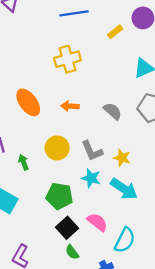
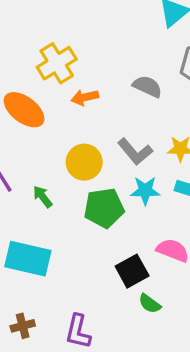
yellow cross: (67, 59) -> (57, 63), moved
green pentagon: (59, 196) -> (104, 208), moved
black square: (67, 228) -> (132, 271), turned 30

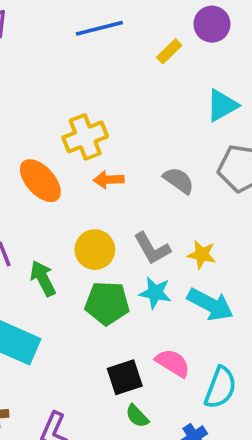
green arrow: (43, 197) -> (43, 278), size x1.4

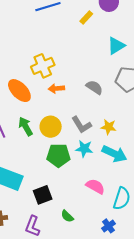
green arrow: (43, 278) -> (26, 126), moved
black square: (125, 377) -> (43, 195), moved
green semicircle: (137, 416) -> (67, 216), moved

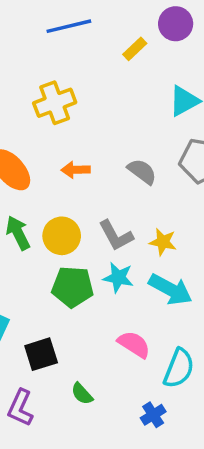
yellow cross: (43, 66) -> (55, 103), moved

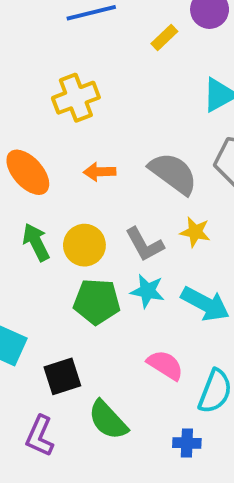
gray semicircle: (142, 171) -> (173, 173), size x1.5
yellow star: (163, 242) -> (195, 232), moved
green semicircle: (82, 394) -> (108, 420), size x1.6
blue cross: (153, 415) -> (187, 443), turned 35

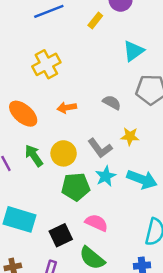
gray semicircle: (173, 173) -> (112, 103), size x0.6
cyan star: (147, 291) -> (106, 176), turned -30
pink semicircle: (165, 365) -> (96, 223), moved

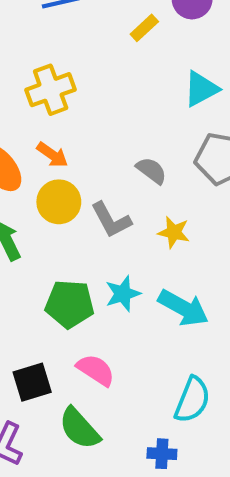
orange arrow: (67, 108) -> (52, 155), moved, turned -144
gray L-shape: (100, 148) -> (111, 220), moved
yellow circle: (64, 153) -> (59, 202), moved

